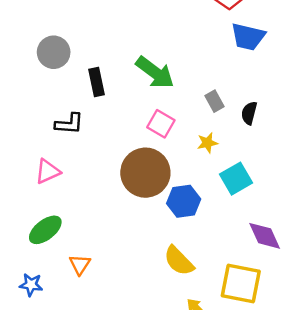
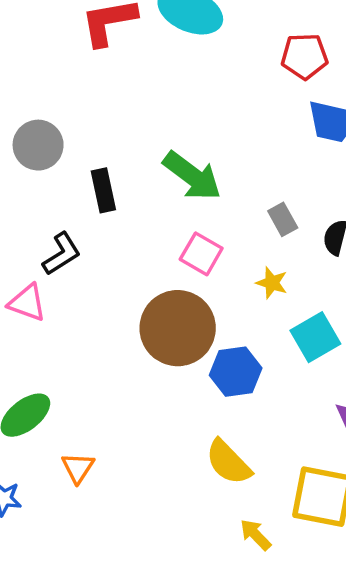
black L-shape: (69, 124) -> (62, 254), turned -36
yellow star: (207, 143) -> (272, 283), turned 30
pink triangle: (48, 171) -> (27, 303), moved, turned 44

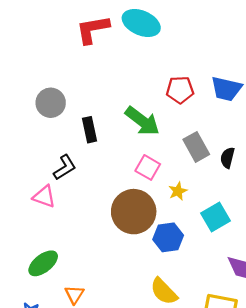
red pentagon: (304, 56) -> (180, 90), moved
gray rectangle: (283, 219) -> (196, 147), size x1.5
yellow star: (272, 283) -> (178, 191), moved, turned 30

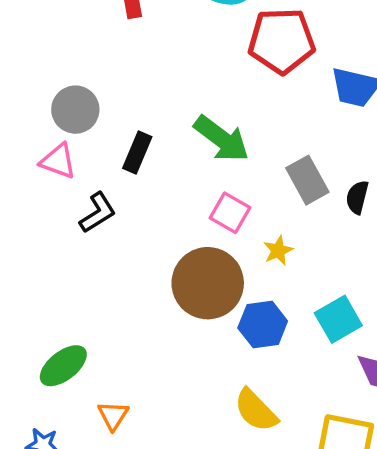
red pentagon: (180, 90) -> (282, 41), moved, size x1.5
black rectangle: (89, 130) -> (137, 153), turned 35
pink triangle: (44, 197) -> (58, 161), moved
cyan square: (216, 217) -> (338, 319), moved

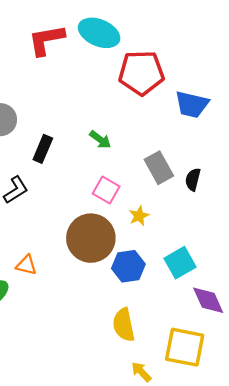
green arrow: (221, 139) -> (100, 140), size x0.6
yellow semicircle: (256, 410) -> (124, 325), turned 32
orange triangle: (113, 416) -> (26, 265), moved, turned -50

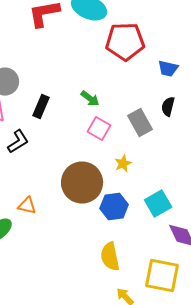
blue trapezoid: (192, 104) -> (168, 69), size x0.7
black semicircle: (193, 179) -> (168, 107), moved
pink square: (106, 190) -> (99, 129), moved

